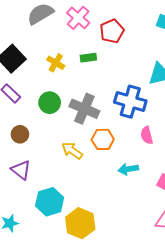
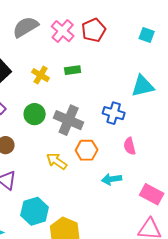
red pentagon: (112, 31) -> (94, 30), moved
blue cross: (130, 102) -> (114, 113), size x0.7

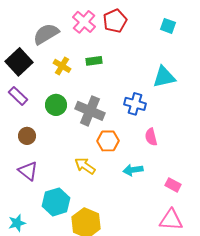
gray semicircle: (26, 27) -> (46, 34), moved
yellow arrow: (57, 161) -> (85, 166), moved
pink rectangle: (152, 194) -> (173, 185), size x0.7

